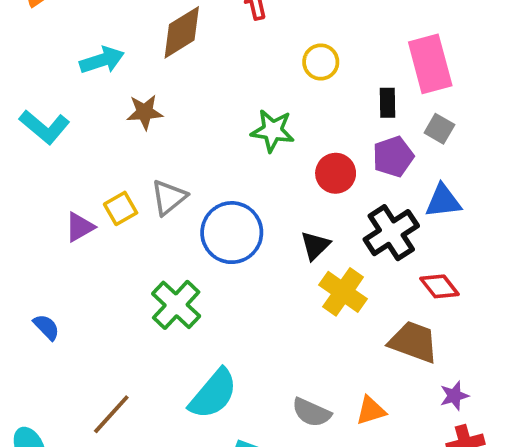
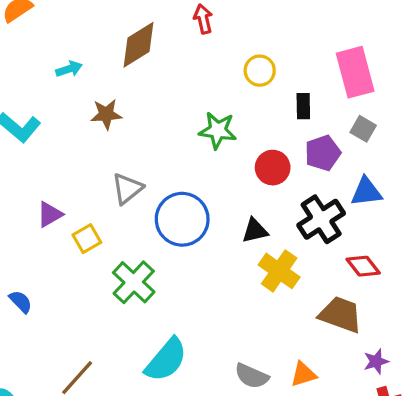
cyan arrow: (102, 60) -> (69, 69), size x0.7
black rectangle: (388, 103) -> (303, 106), moved
yellow square: (121, 208) -> (87, 239), moved
black triangle: (315, 246) -> (255, 231), turned 32

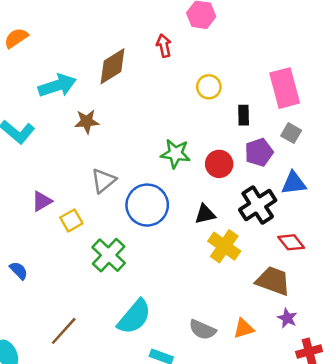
cyan arrow: (69, 69) -> (57, 86), size x1.8
green star: (218, 130) -> (175, 154), moved
purple star: (376, 361) -> (287, 318), moved, turned -30

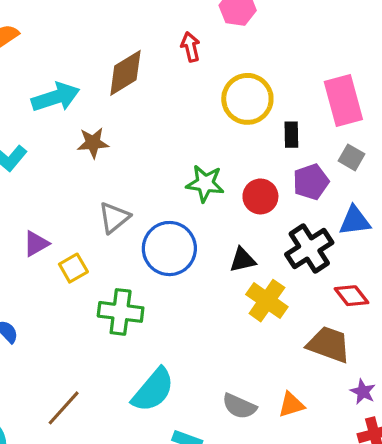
yellow circle: (209, 87) -> (247, 99), size x1.6
green cross: (109, 255) -> (121, 312), turned -36
purple star: (287, 318) -> (363, 392), moved

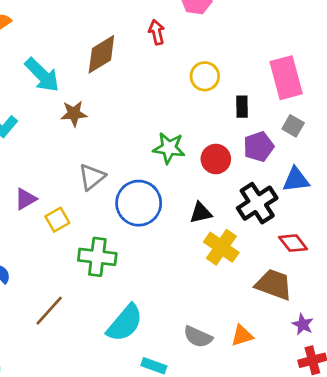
cyan arrow: (56, 97) -> (42, 75), turned 63
yellow circle: (247, 99) -> (205, 76), size x0.7
brown line: (64, 408) -> (49, 311), moved

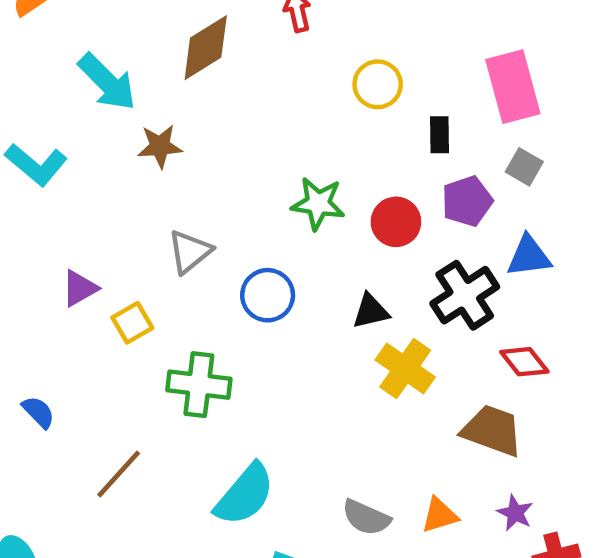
blue circle: (139, 203) -> (268, 295), size x0.7
purple star: (303, 324) -> (515, 513), moved

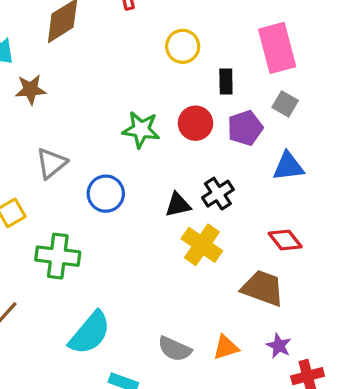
red circle: (396, 222) -> (195, 123), moved
black cross: (465, 295) -> (218, 194), moved, size x0.7

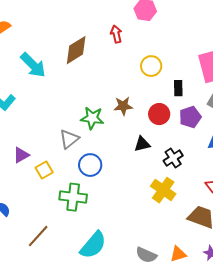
brown star: (31, 90) -> (123, 106), moved
green star: (141, 130) -> (92, 118), moved
blue circle: (106, 194) -> (90, 165), moved
black triangle: (178, 205) -> (142, 144), moved

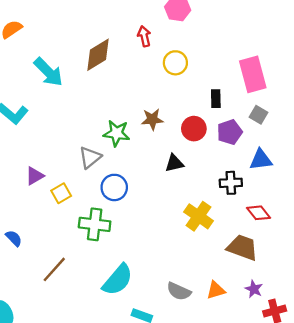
yellow circle: (151, 66) -> (175, 63), moved
black cross: (173, 158) -> (231, 183), moved, turned 30

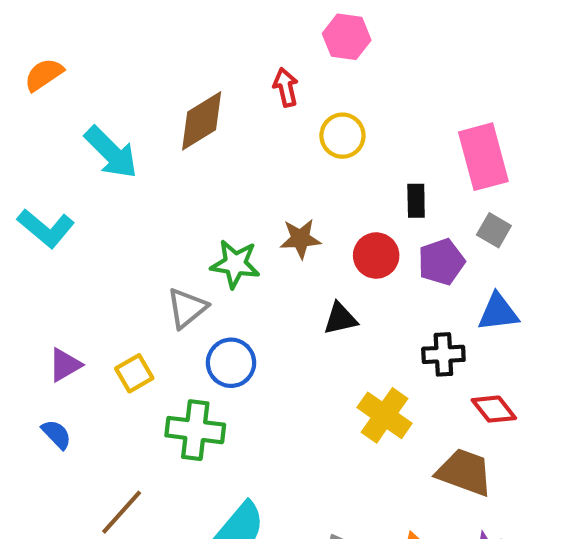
purple triangle: (35, 176) -> (65, 365), moved
blue semicircle: (14, 238) -> (56, 434), moved

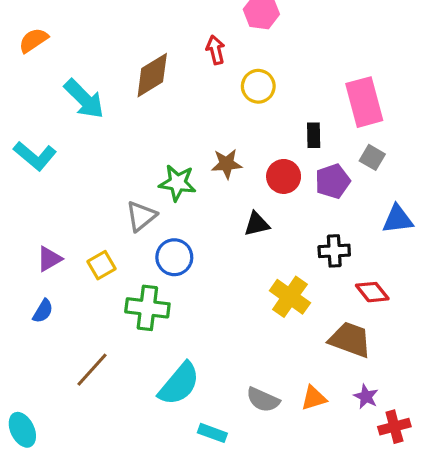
blue triangle: (498, 312) -> (398, 219), moved
blue semicircle: (56, 434) -> (43, 311), turned 75

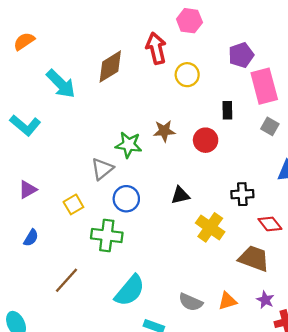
red arrow: (216, 50) -> (156, 48), size x1.5
purple pentagon: (333, 181) -> (241, 55), moved
black triangle: (257, 224) -> (180, 195), moved
purple triangle: (49, 259) -> (28, 190), moved

